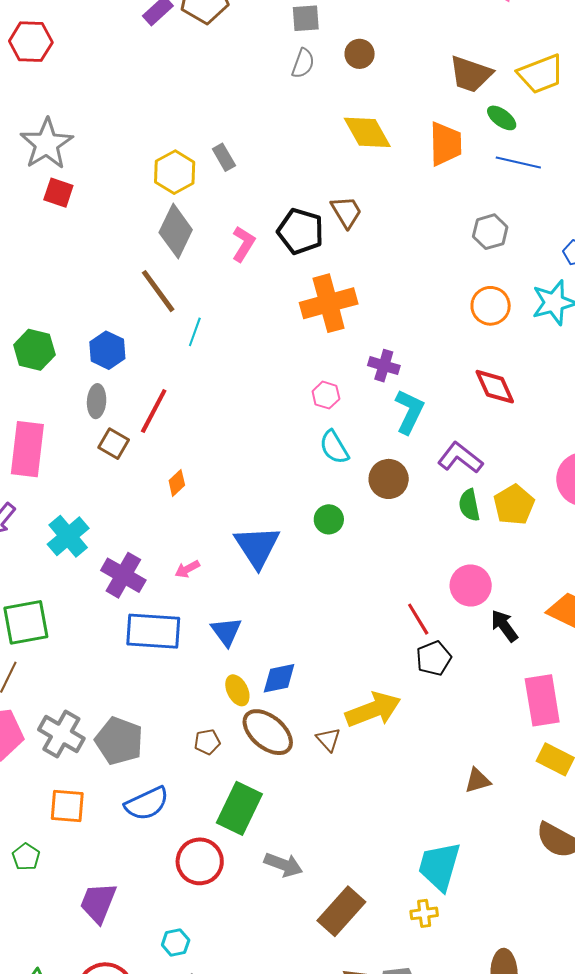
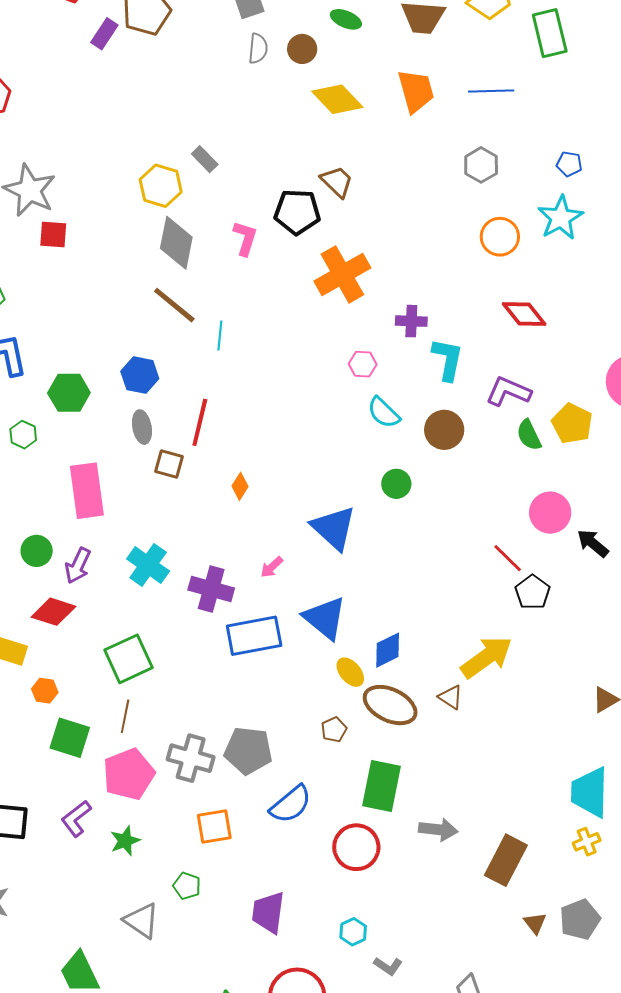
brown circle: (360, 54) -> (302, 49), moved
green ellipse: (502, 118) -> (346, 19), moved
blue triangle: (226, 632) -> (325, 618), size x1.4

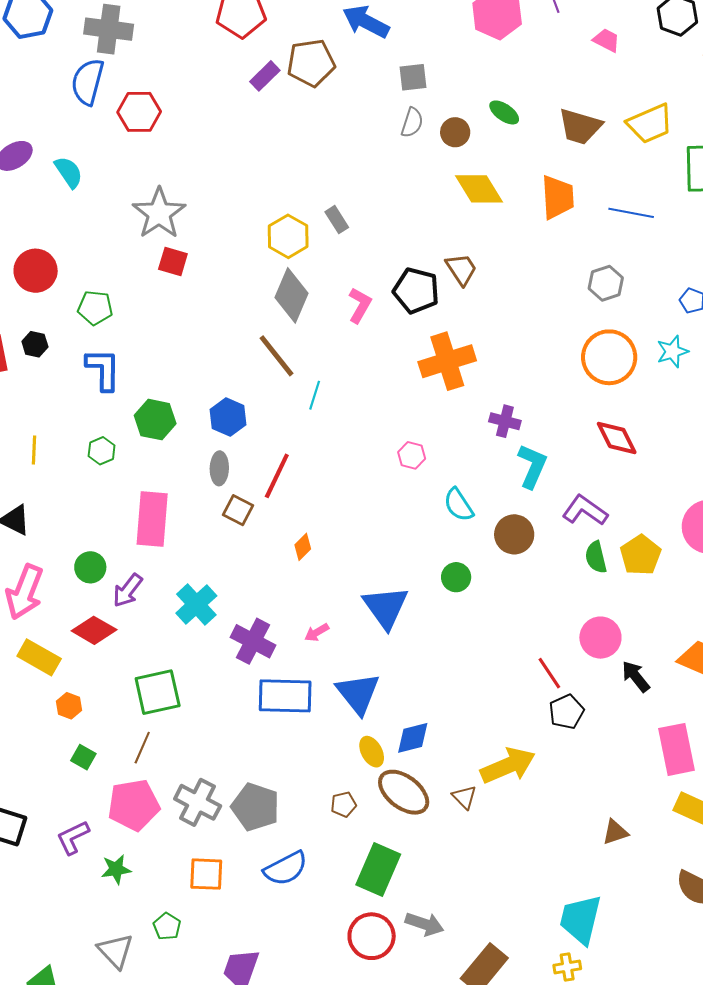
cyan star: (561, 218) -> (672, 351), size x0.7
orange circle: (500, 237) -> (609, 357), size x1.4
pink hexagon: (363, 364) -> (412, 455), moved
green square: (70, 738) -> (83, 757), size x0.6
red circle: (356, 847) -> (372, 936), moved

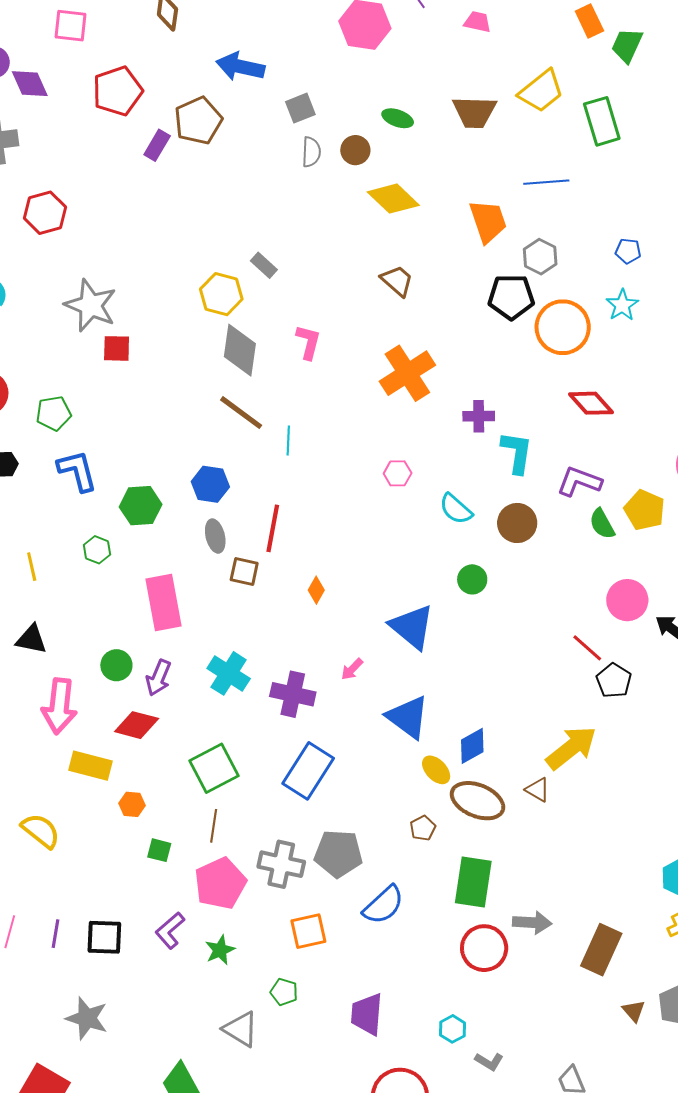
orange trapezoid: (558, 197) -> (488, 221), moved
black pentagon: (416, 291) -> (511, 297), moved
blue rectangle: (285, 696) -> (308, 771), moved, turned -44

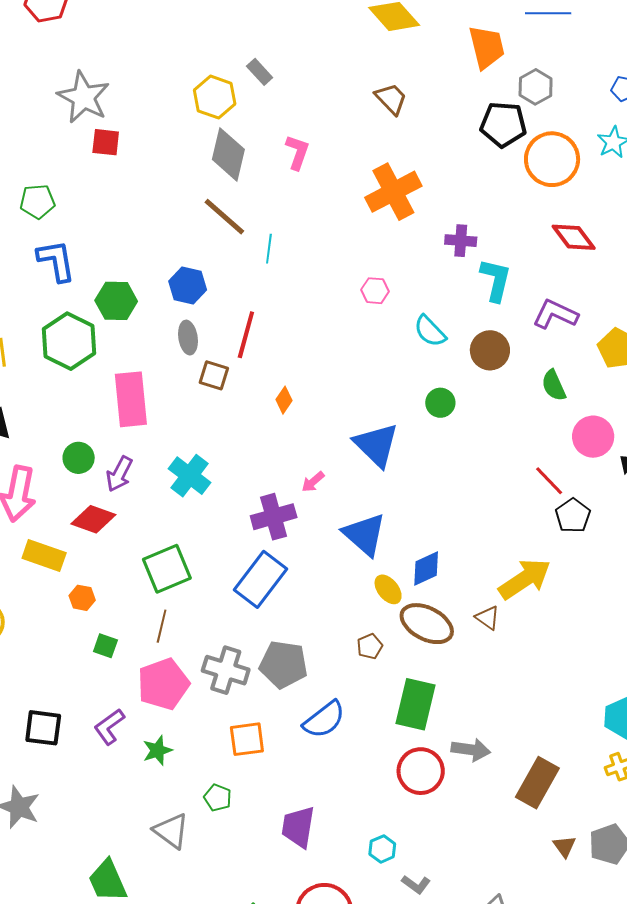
green semicircle: (602, 524) -> (554, 385), moved
green hexagon: (97, 550) -> (69, 341), size x2.0
purple cross: (293, 694) -> (274, 517), moved, turned -33

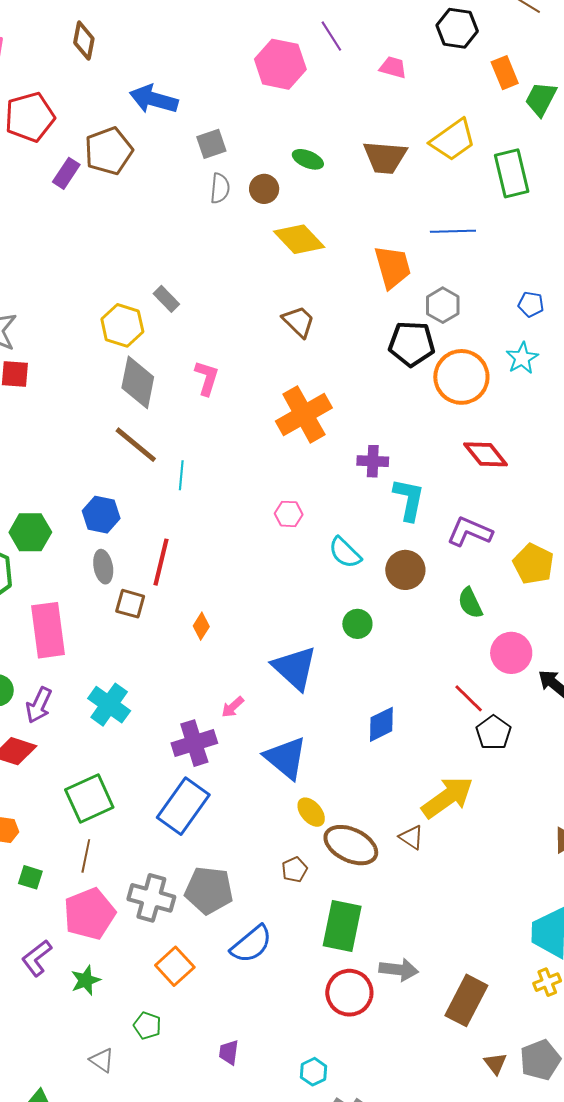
blue diamond: (426, 569) -> (381, 724), moved
orange square: (247, 739) -> (175, 966), turned -33
purple trapezoid: (298, 827) -> (229, 1052), size x0.6
gray triangle: (171, 831) -> (102, 1060), size x0.7

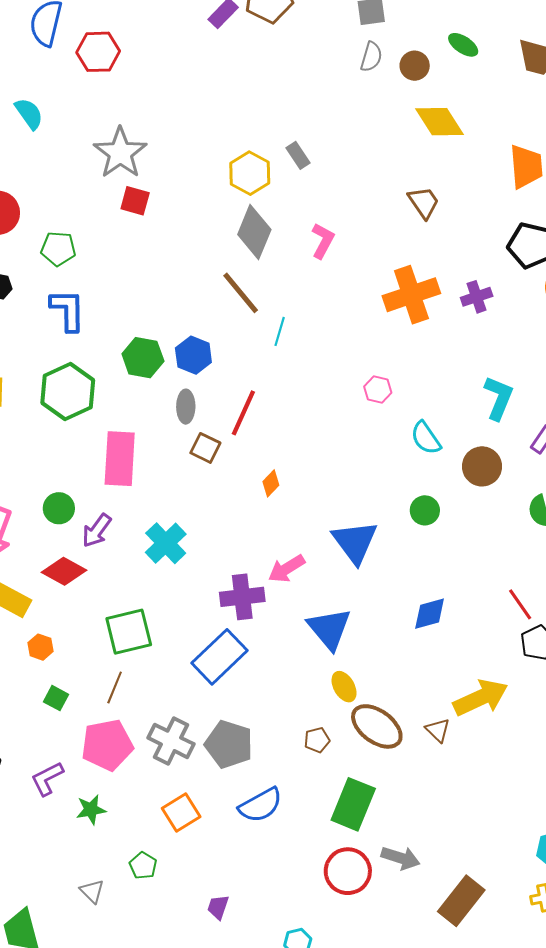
purple cross: (373, 461) -> (477, 297), moved, turned -32
green hexagon: (30, 532) -> (143, 358), moved
pink arrow: (233, 707) -> (287, 569), size x1.5

